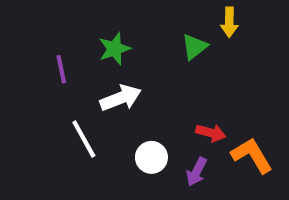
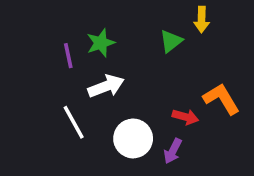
purple line: (61, 69) -> (68, 56), moved
orange L-shape: (252, 155) -> (221, 99), moved
white circle: (151, 157) -> (133, 138), size x1.4

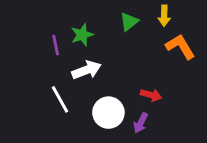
green triangle: (171, 41) -> (129, 22), moved
orange L-shape: (221, 99) -> (180, 47), moved

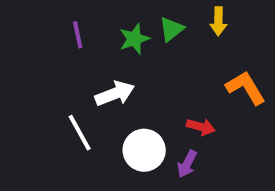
green star: (82, 35) -> (134, 39), moved
purple line: (56, 45) -> (78, 35), moved
orange L-shape: (180, 47) -> (246, 88), moved

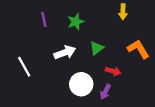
green triangle: (171, 29) -> (97, 48), moved
white line: (80, 133) -> (24, 67), moved

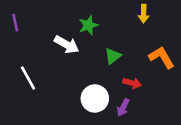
purple line: (44, 19) -> (15, 23), moved
white arrow: (65, 52) -> (67, 45), moved, turned 50

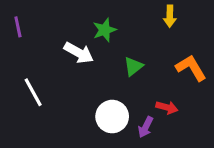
red arrow: (132, 83) -> (167, 107), moved

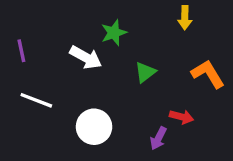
purple line: (18, 27) -> (21, 51), moved
white line: (33, 92) -> (36, 100), turned -40
white circle: (112, 117) -> (94, 127), moved

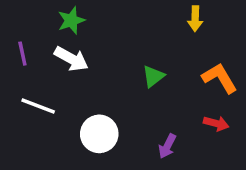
green star: (114, 33) -> (71, 20), moved
white arrow: (86, 57) -> (71, 59), moved
red arrow: (181, 117) -> (216, 123), moved

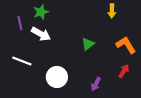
purple line: (22, 54) -> (20, 23), moved
red arrow: (216, 123) -> (124, 71), turned -72

